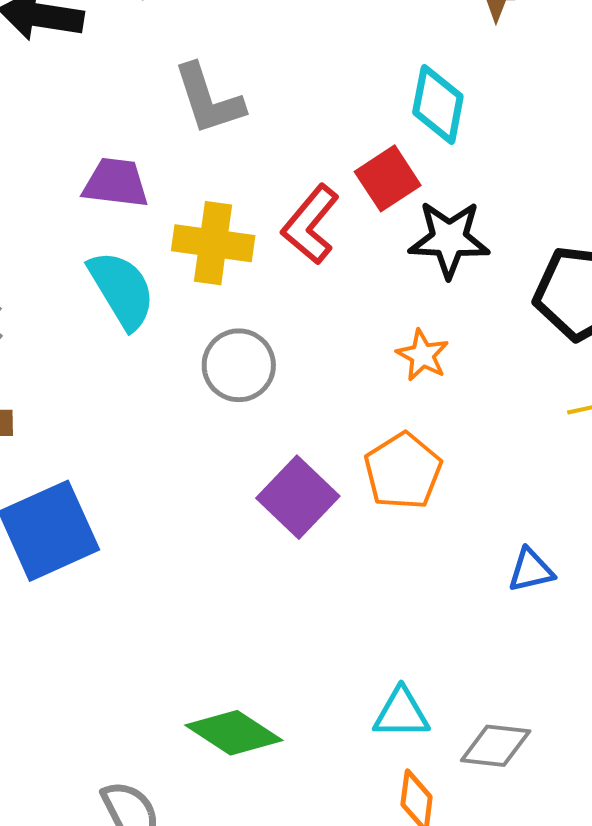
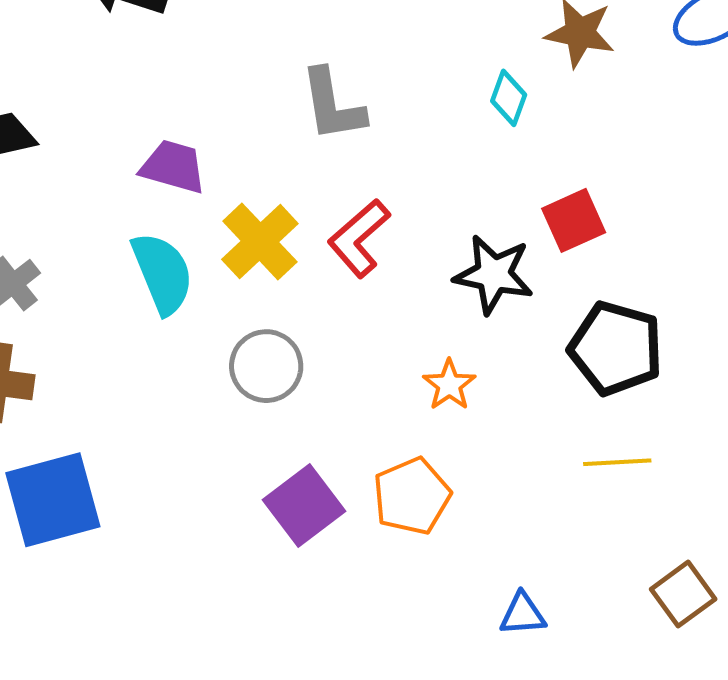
gray L-shape: (209, 99) -> (333, 105), moved
cyan diamond: (438, 104) -> (509, 98), moved, size x0.7
red square: (388, 178) -> (574, 220), moved
yellow cross: (213, 243) -> (260, 241), turned 30

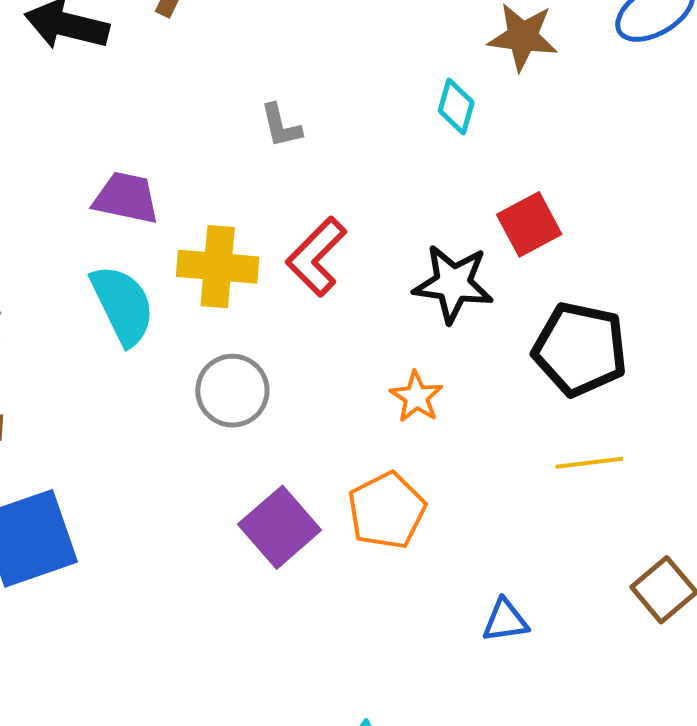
gray L-shape: (333, 105) -> (281, 126), size x0.6
yellow cross: (260, 241) -> (218, 267), turned -38

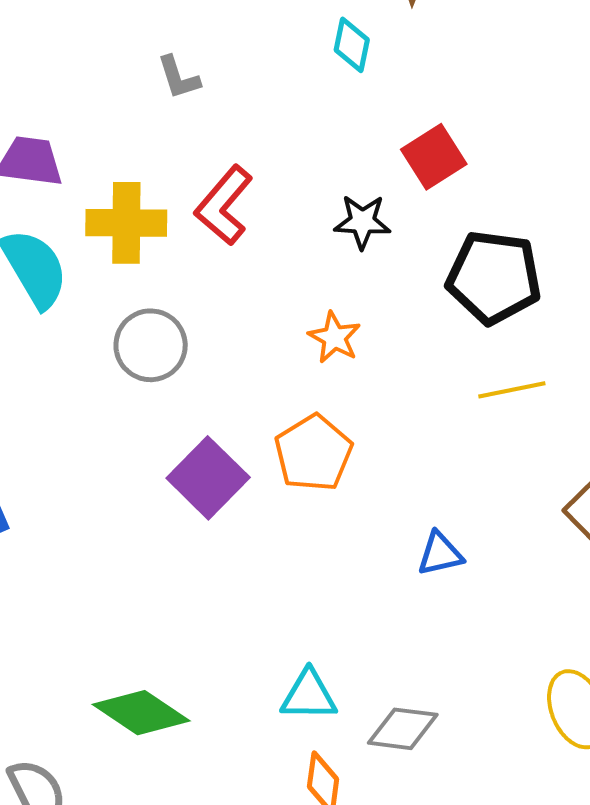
black star: (453, 284) -> (362, 222), size x0.7

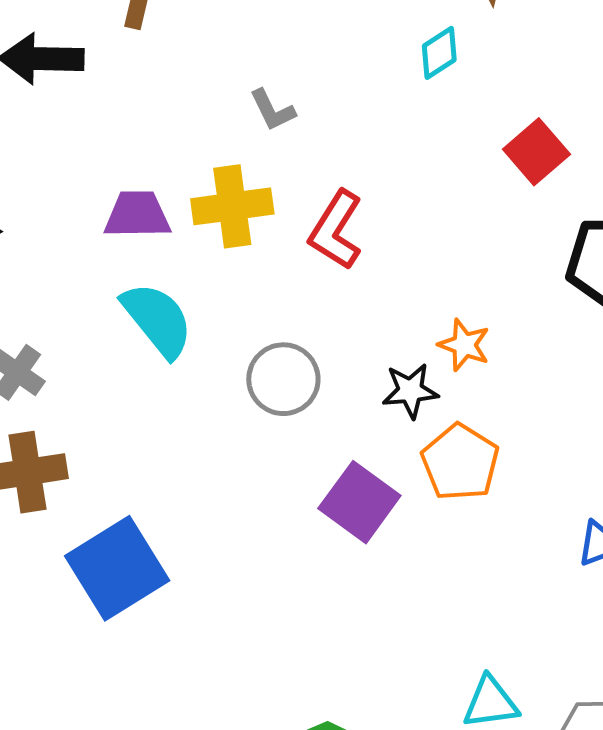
cyan diamond: (352, 45) -> (439, 53), turned 54
black star: (362, 222) -> (410, 391), moved
yellow cross: (126, 223) -> (232, 206), moved

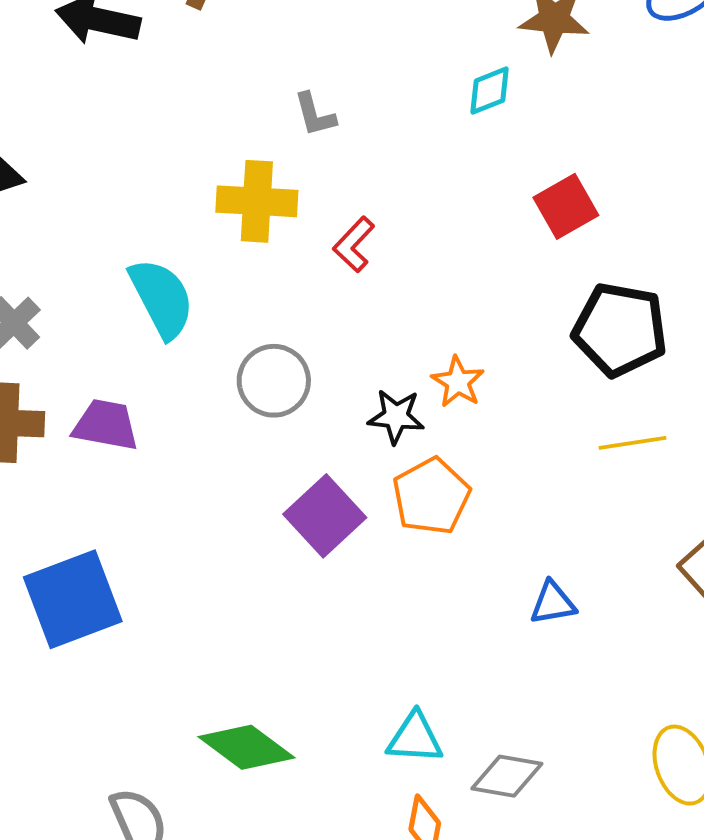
purple trapezoid: (137, 215) -> (106, 425), moved
red L-shape: (336, 230) -> (354, 245), size x0.7
blue square: (117, 568) -> (73, 599), moved

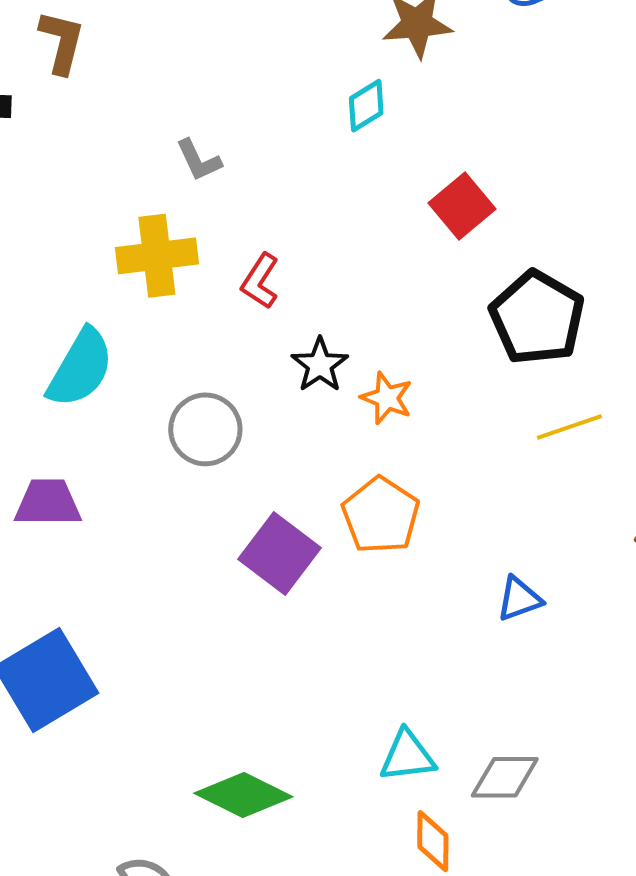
cyan semicircle: (162, 298) -> (80, 368), turned 68
black pentagon: (620, 330) -> (537, 318), turned 30
black star: (396, 417) -> (320, 365), moved, turned -30

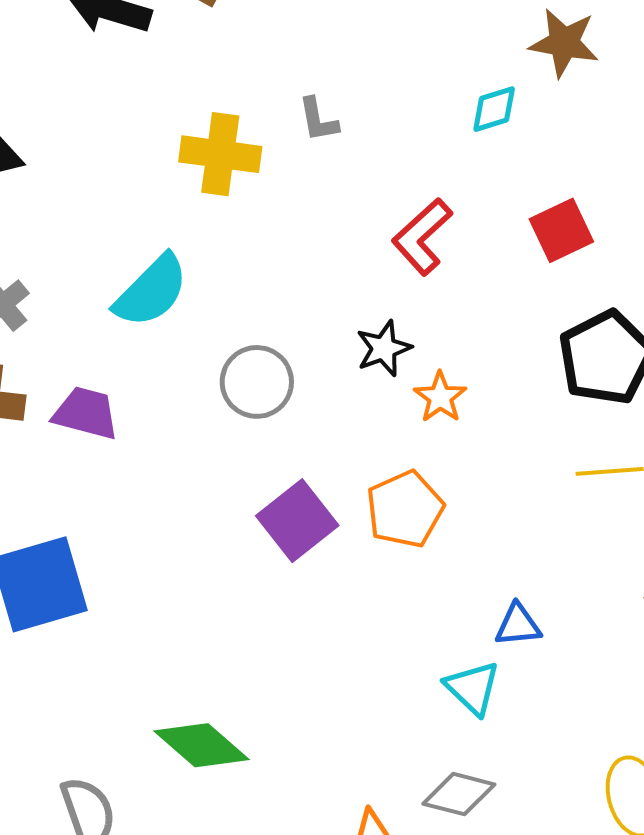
yellow cross: (157, 256) -> (220, 154), moved
red L-shape: (260, 281) -> (422, 237), moved, size x1.4
cyan triangle: (407, 756) -> (473, 688), moved, turned 36

